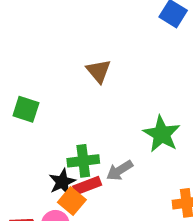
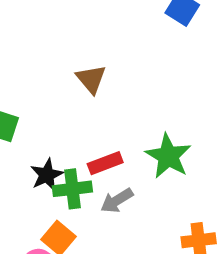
black star: (62, 182) -> (47, 175), moved
red rectangle: (87, 186) -> (105, 163), moved

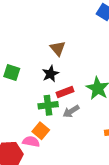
black star: (47, 175) -> (50, 74), moved

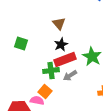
black star: (50, 74) -> (61, 45), moved
red rectangle: (65, 92) -> (65, 60), size x1.5

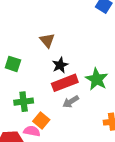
brown triangle: (59, 24) -> (47, 40), moved
green cross: (51, 71) -> (24, 102), moved

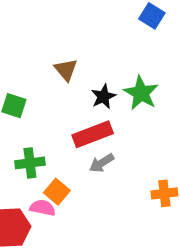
black star: (60, 65) -> (103, 97), moved
green star: (97, 79) -> (141, 93), moved

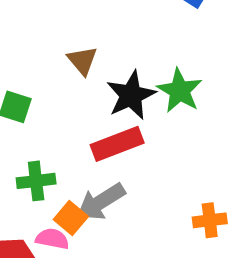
black star: (103, 97) -> (131, 95), size x1.5
gray arrow: (102, 163) -> (101, 202), moved, size x1.5

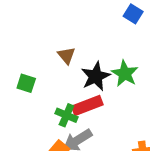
green cross: (36, 181) -> (66, 115), moved, turned 30

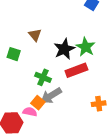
brown triangle: (66, 56) -> (35, 35), moved
red rectangle: (87, 105) -> (76, 70), moved

